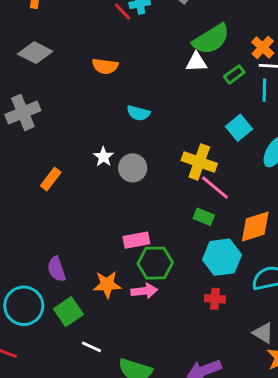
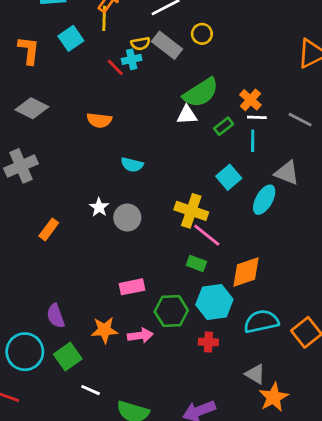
green hexagon: (155, 263) -> (171, 311), moved

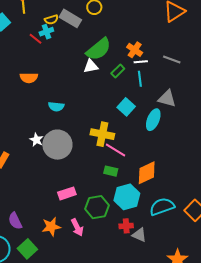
gray circle: (127, 218) -> (57, 145), size x1.5
pink arrow: (140, 336) -> (77, 227), turned 78
gray triangle: (255, 374) -> (139, 235), moved

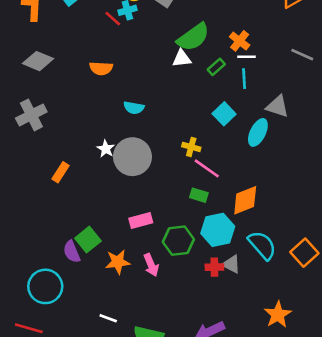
gray line: (172, 60) -> (302, 55), moved
yellow cross: (102, 134) -> (191, 147), size x0.6
cyan semicircle: (162, 207) -> (262, 245), turned 65
gray triangle: (139, 235) -> (231, 264), moved
green square: (27, 249) -> (88, 240), moved

